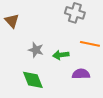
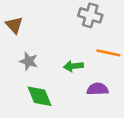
gray star: (36, 50) -> (29, 61), moved

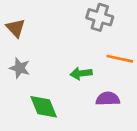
gray star: (29, 61) -> (20, 68), moved

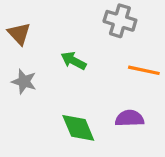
green arrow: (81, 73) -> (74, 61), moved, turned 35
green diamond: (44, 107) -> (78, 128), moved

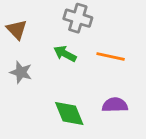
gray cross: (120, 21) -> (78, 18), moved
orange line: (144, 70) -> (111, 57), moved

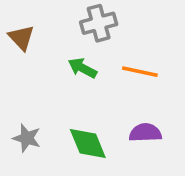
gray cross: (78, 18) -> (99, 23), turned -32
gray star: (21, 72) -> (27, 138), moved

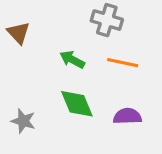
gray cross: (99, 23) -> (107, 20), moved, turned 32
green diamond: (88, 143) -> (77, 104), moved

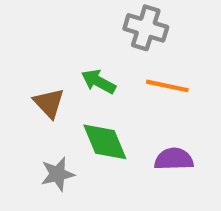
brown triangle: (19, 33) -> (49, 103), moved
gray star: (23, 121) -> (58, 174), moved, turned -30

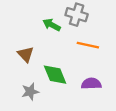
green arrow: (98, 82) -> (52, 25), moved

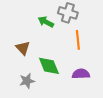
orange line: (88, 45) -> (78, 40), turned 72

